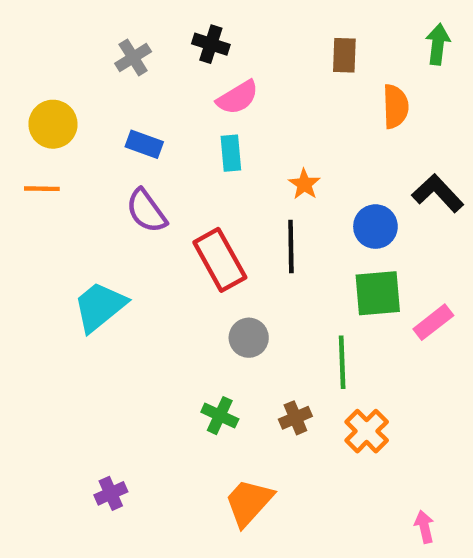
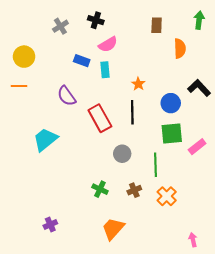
blue rectangle: (144, 144) -> (82, 61), moved
gray circle: (249, 338) -> (122, 154), moved

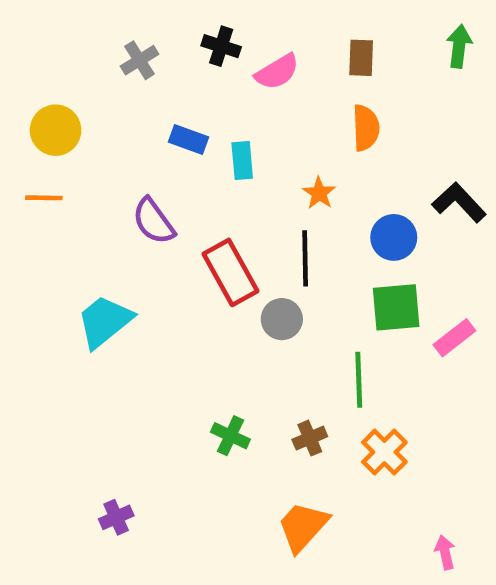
pink semicircle: (108, 44) -> (277, 72), moved
orange semicircle: (180, 48) -> (366, 128), moved
gray circle: (122, 154) -> (282, 319), moved
orange trapezoid: (113, 229) -> (303, 527), moved

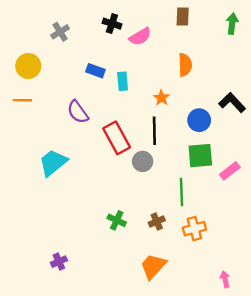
brown rectangle: (361, 58) -> (183, 17), moved
gray cross: (140, 60) -> (60, 32), moved
orange cross: (384, 452) -> (194, 229), turned 30

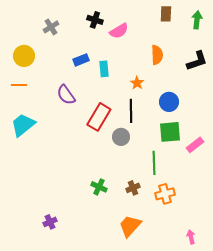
brown rectangle: (183, 17) -> (166, 14), moved
blue rectangle: (95, 71) -> (81, 60), turned -42
black L-shape: (232, 103) -> (197, 61), moved, turned 115
red rectangle: (117, 138) -> (99, 117), turned 60
cyan trapezoid: (53, 163) -> (23, 125), moved

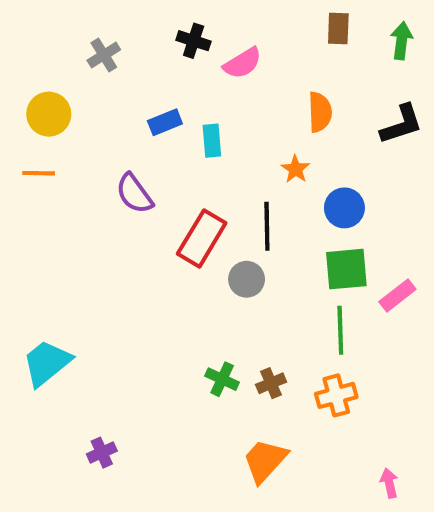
orange star: (137, 83) -> (295, 169), moved
cyan trapezoid: (23, 125) -> (47, 363), moved
green line: (154, 163) -> (340, 330), moved
green cross: (99, 187) -> (222, 379), moved

